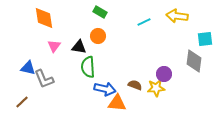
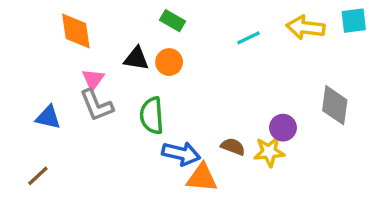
cyan square: (205, 39) -> (354, 21), moved
black triangle: (79, 47) -> (136, 59), moved
gray L-shape: (44, 79) -> (97, 105), moved

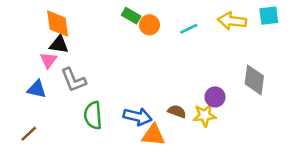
black triangle: (136, 59) -> (59, 45), moved
orange circle: (169, 62) -> (149, 25), moved
pink triangle: (93, 79) -> (48, 60), moved
green semicircle: (152, 116) -> (93, 115), moved

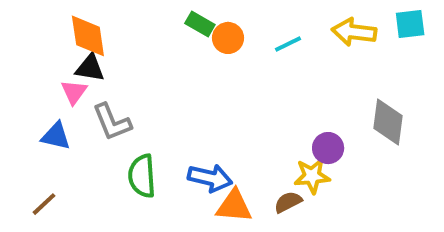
brown semicircle: (177, 111) -> (288, 202), moved, turned -48

